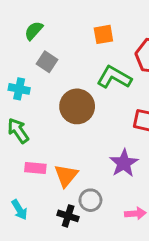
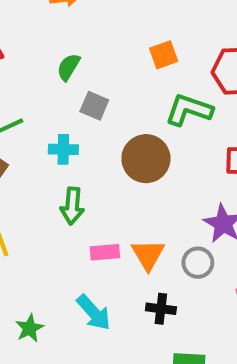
green arrow: (18, 131) -> (72, 206), turned -130
gray circle: (90, 200) -> (198, 263), moved
cyan arrow: (19, 210) -> (94, 313), size x1.4

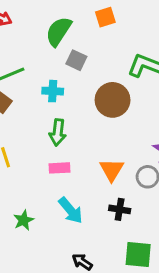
orange square: (164, 55) -> (105, 17), moved
green semicircle: (69, 67) -> (59, 31), size x1.5
pink rectangle: (105, 252) -> (60, 168), moved

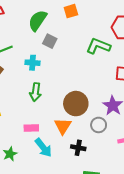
brown circle: (113, 100) -> (76, 104), moved
pink rectangle: (60, 168) -> (31, 128), moved
orange triangle: (112, 170) -> (63, 126), moved

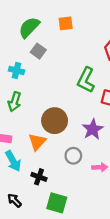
green L-shape: (98, 46) -> (86, 80), moved, turned -95
gray circle: (99, 125) -> (73, 156), moved
black cross: (78, 148) -> (39, 177), moved

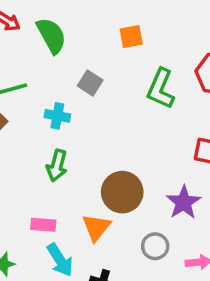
green semicircle: (29, 27) -> (51, 35), moved, turned 110
green L-shape: (86, 80) -> (161, 89), moved

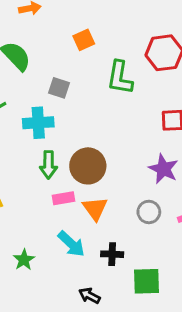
cyan cross: (57, 116) -> (38, 123), size x1.4
brown circle: (122, 192) -> (88, 166), moved
pink rectangle: (43, 225) -> (64, 198), moved

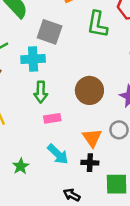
gray square: (59, 88) -> (50, 32), size x1.5
brown circle: (88, 166) -> (89, 90), moved
orange triangle: (95, 209) -> (92, 138), moved

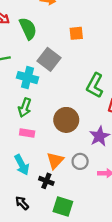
green L-shape: (97, 24) -> (95, 85), moved

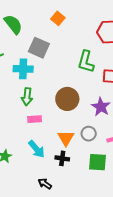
orange square: (76, 33) -> (58, 18), turned -32
green square: (63, 206) -> (98, 162), moved

